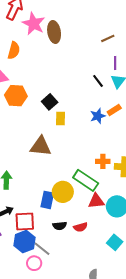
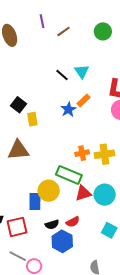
purple line: (115, 63) -> (42, 21), moved
blue hexagon: (24, 242) -> (62, 241), moved
gray line: (42, 249) -> (18, 256), moved

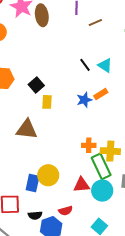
cyan triangle: (82, 71) -> (105, 65), turned -35
green rectangle: (69, 175) -> (101, 166), moved, turned 30
black semicircle: (52, 224) -> (35, 215), moved

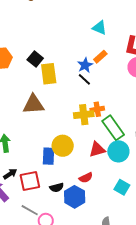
black line: (85, 65) -> (84, 79), moved
yellow rectangle: (47, 102) -> (49, 74), size x1.5
yellow cross: (110, 151) -> (84, 115), moved

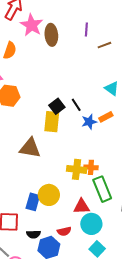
black square: (35, 59) -> (57, 106), moved
black line: (84, 79) -> (76, 105), moved
cyan circle: (118, 151) -> (91, 224), moved

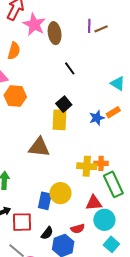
brown line: (104, 45) -> (101, 29), moved
black line: (76, 105) -> (70, 68), moved
black semicircle: (33, 234) -> (47, 233), turned -48

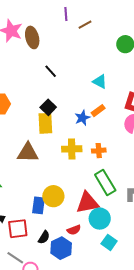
purple line: (89, 26) -> (66, 14), moved
brown line: (101, 29) -> (85, 25), moved
orange cross: (101, 163) -> (99, 151), moved
yellow cross: (87, 166) -> (72, 149), moved
red triangle: (94, 203) -> (87, 203), size x1.4

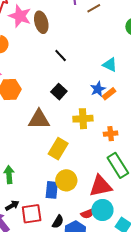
blue star: (82, 118) -> (98, 89), moved
yellow rectangle: (45, 123) -> (58, 149), moved, turned 35
yellow cross: (72, 149) -> (83, 119), moved
brown triangle: (28, 153) -> (39, 119), moved
cyan circle: (100, 219) -> (102, 210), moved

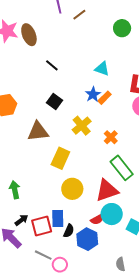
yellow cross: (83, 119) -> (82, 126), turned -30
orange cross: (111, 134) -> (111, 137), turned -32
blue rectangle: (52, 190) -> (58, 218), moved

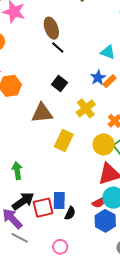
brown ellipse: (29, 35) -> (51, 28), moved
yellow circle: (72, 189) -> (104, 144), moved
black arrow: (21, 220) -> (23, 201), size x1.6
blue hexagon: (87, 239) -> (105, 221), moved
gray line: (43, 255) -> (20, 238), moved

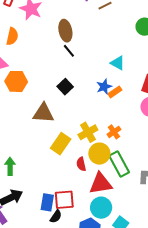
yellow cross: (86, 108) -> (88, 132), moved
red semicircle: (99, 202) -> (81, 164), moved, turned 96
red square: (43, 208) -> (64, 200), moved

